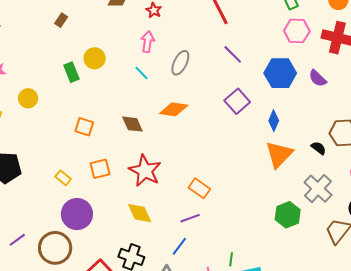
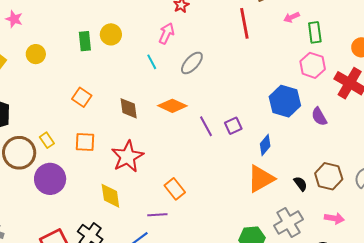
purple line: (233, 54) -> (206, 126), moved
purple square: (237, 101) -> (233, 126), moved, size x0.7
brown circle: (55, 248) -> (19, 153), moved

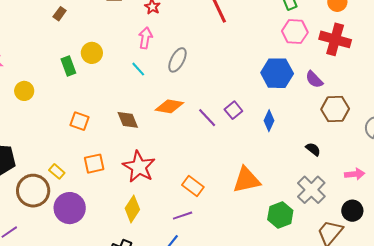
brown hexagon: (329, 176) -> (335, 109), moved
orange triangle: (261, 179) -> (247, 180), moved, turned 32
yellow diamond: (110, 196) -> (132, 209), turned 56

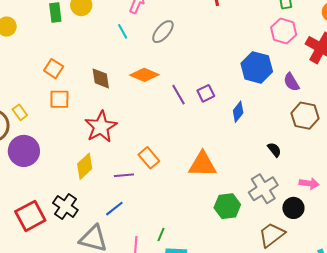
orange square: (94, 164) -> (59, 99), moved
black circle: (352, 211) -> (293, 208), moved
purple line: (183, 216) -> (124, 175), moved

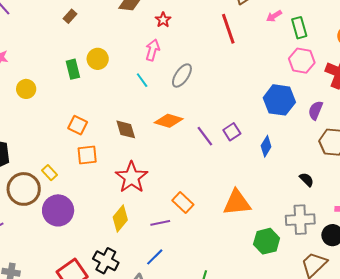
purple semicircle: (291, 82) -> (316, 110), turned 60
gray cross: (263, 189) -> (300, 220), turned 36

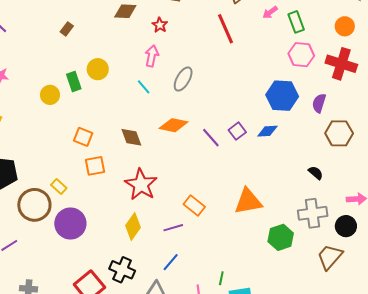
yellow circle: (26, 89) -> (50, 95), moved
blue diamond: (266, 146) -> (267, 131), moved, turned 60

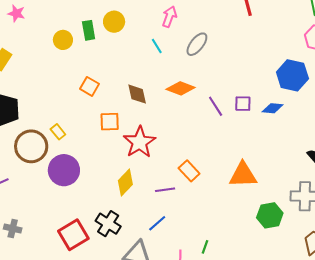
purple square: (237, 131) -> (243, 104), turned 30
orange square: (95, 166) -> (110, 122), moved

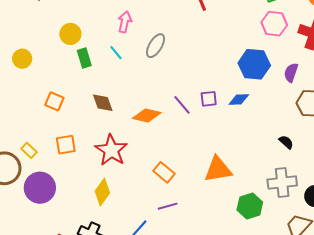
green rectangle: (89, 30) -> (84, 58), moved
orange diamond: (181, 88) -> (147, 115), moved
orange square: (110, 122) -> (66, 145), moved
purple line: (165, 190) -> (168, 206), moved

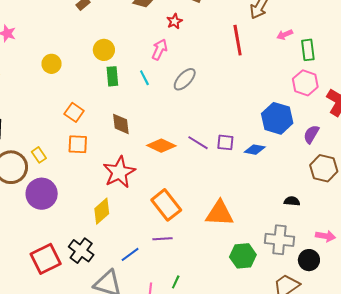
purple line: (182, 105) -> (198, 143), turned -30
black semicircle: (286, 142) -> (292, 201), turned -49
orange square: (66, 145) -> (78, 144), moved
orange rectangle: (164, 172) -> (166, 205), size x1.4

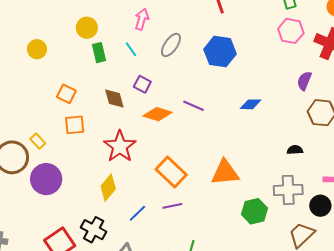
blue hexagon: (277, 118) -> (220, 52), moved
purple square: (225, 142) -> (142, 84), moved, turned 30
blue line: (130, 254) -> (137, 213), moved

